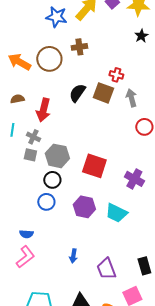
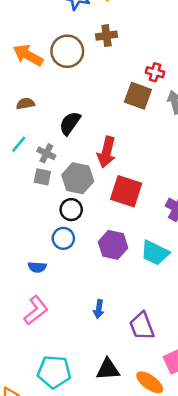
black semicircle: (77, 93) -> (70, 123), moved
red arrow: (43, 110) -> (107, 152), moved
cyan line: (12, 130) -> (19, 144), turned 32
blue semicircle: (26, 234) -> (37, 267), moved

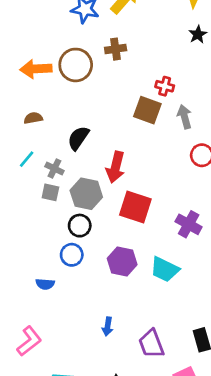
orange arrow: (28, 55) -> (36, 69), turned -32
pink L-shape: (36, 310) -> (29, 341), moved

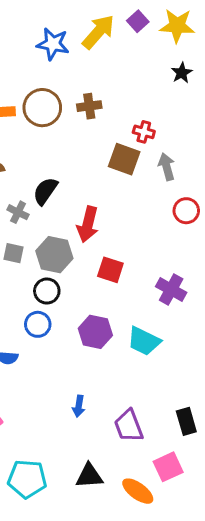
brown cross: (116, 49) -> (89, 106), moved
gray cross: (54, 169) -> (18, 212), moved
red square: (135, 207) -> (110, 270), size x0.7

